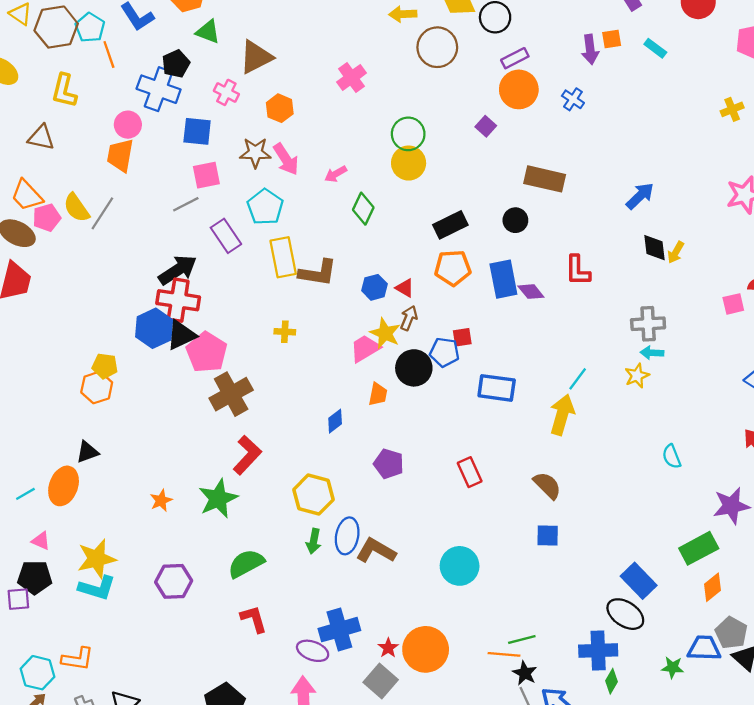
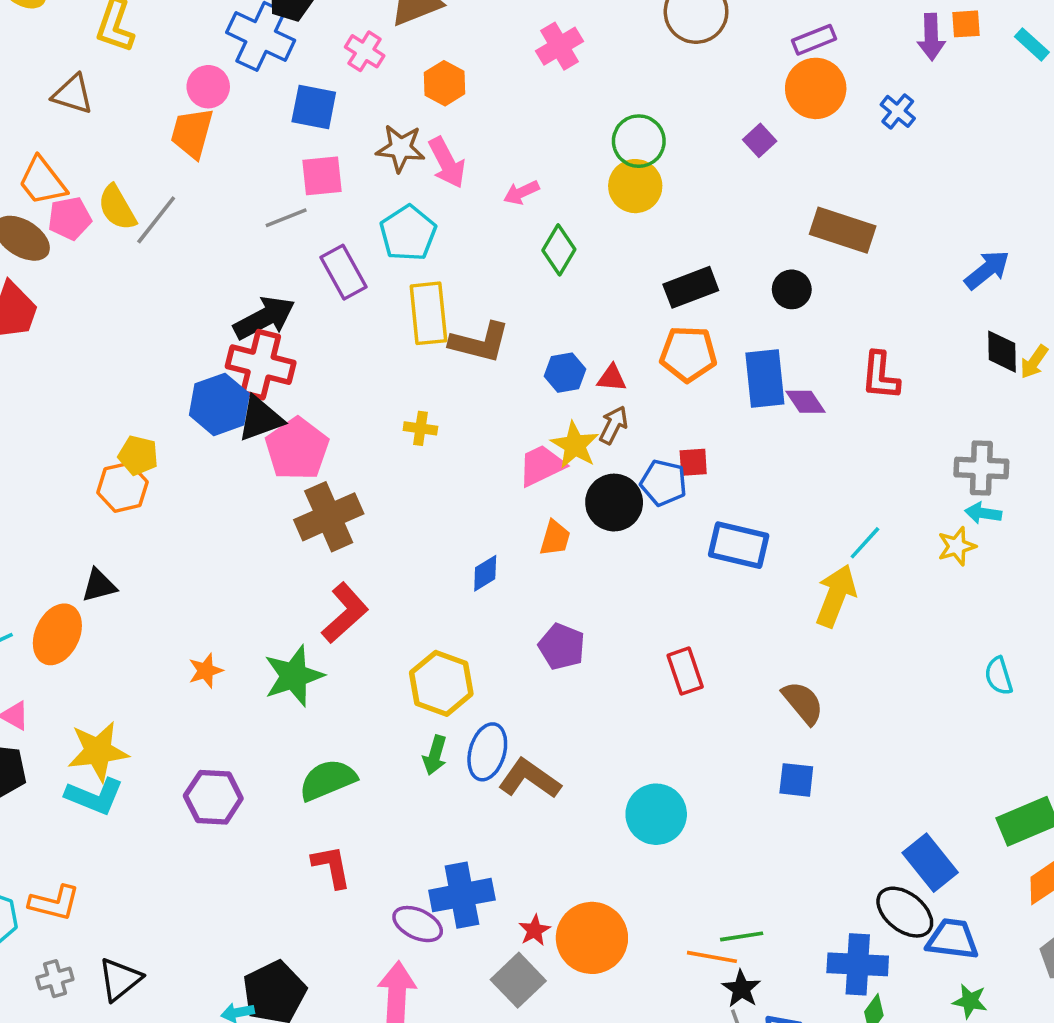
red triangle: (405, 288) -> (612, 378), turned -30
blue trapezoid: (704, 648) -> (952, 939), moved

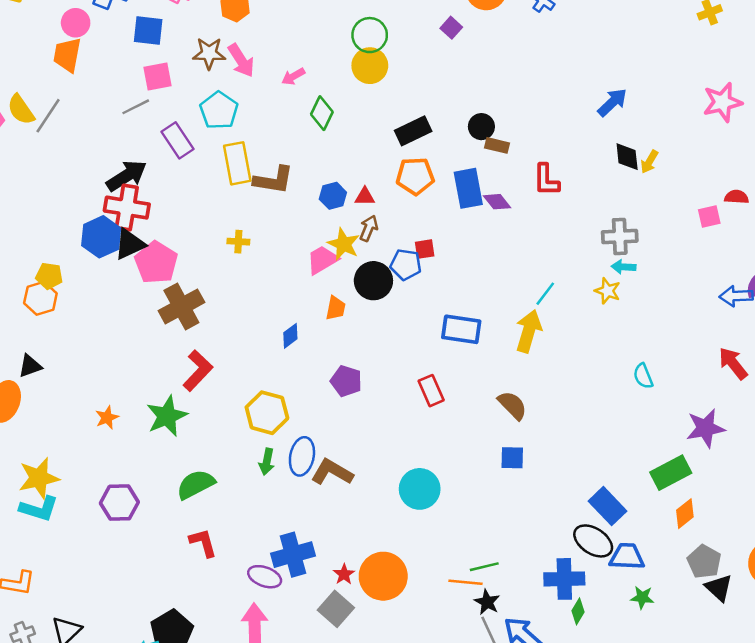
brown rectangle: (843, 230) -> (497, 145), moved, size x0.6
blue rectangle: (739, 545) -> (461, 329), moved
yellow star: (957, 546) -> (607, 291), turned -30

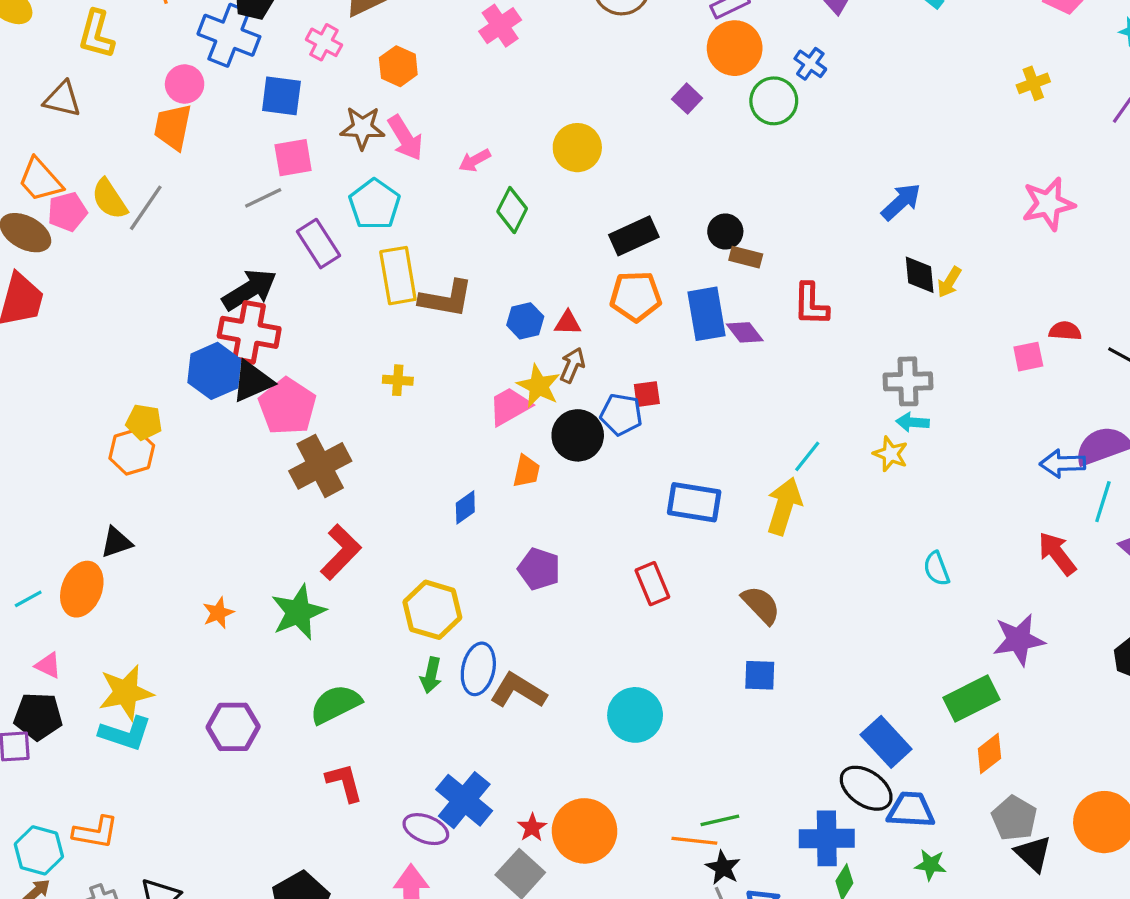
green circle: (370, 35) -> (774, 101), moved
blue cross: (293, 555) -> (464, 800), turned -36

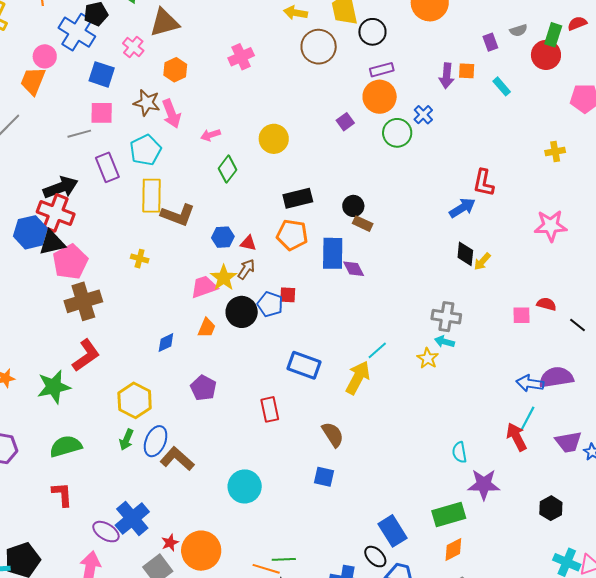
red L-shape: (811, 304) -> (483, 183), moved
cyan line: (1103, 502) -> (528, 418), moved
cyan semicircle: (936, 569) -> (459, 452), moved
black ellipse: (866, 788) -> (375, 557), size x0.7

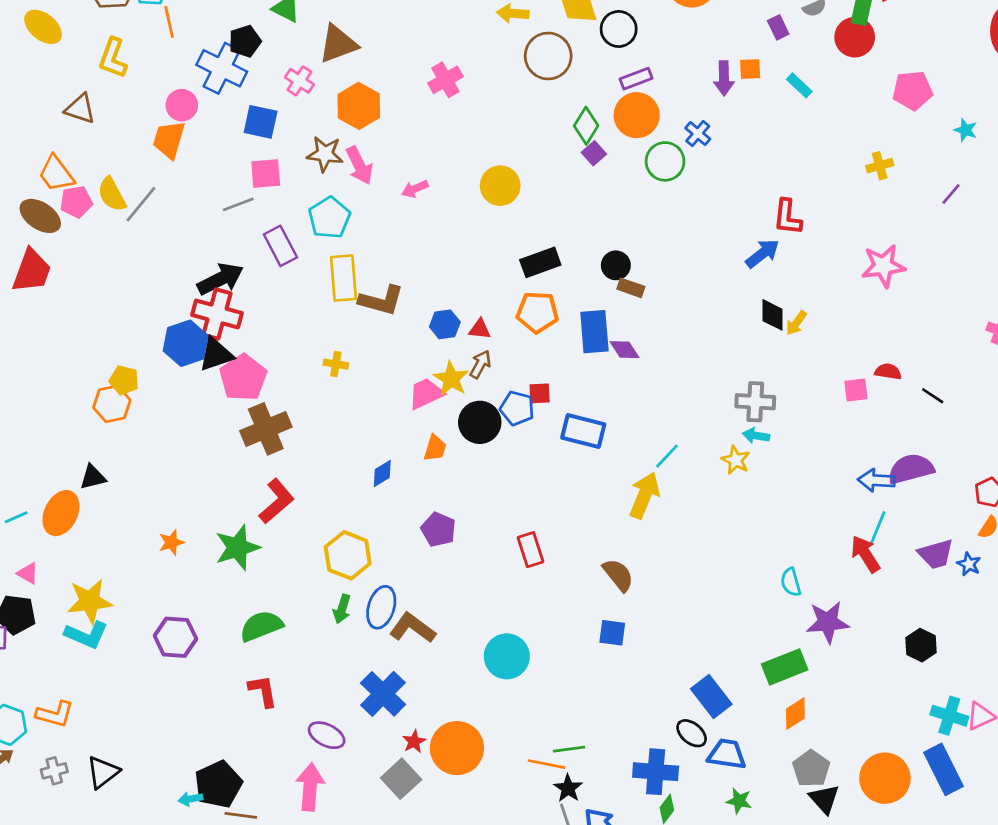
orange hexagon: (175, 70) -> (359, 106), size x1.4
green diamond: (228, 169) -> (586, 126), moved
blue rectangle: (304, 365) -> (583, 431), moved
blue cross: (132, 519) -> (383, 694), moved

